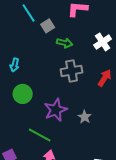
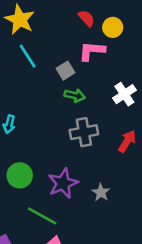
gray square: (48, 26) -> (66, 71), moved
green circle: (23, 94) -> (20, 175), moved

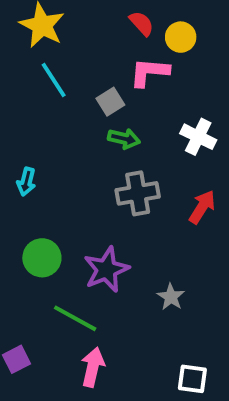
white cross: (124, 94) -> (198, 137), turned -30
gray star: (101, 192) -> (171, 297), moved

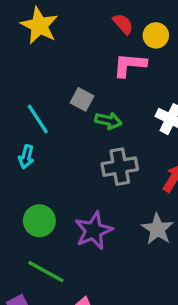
cyan line: (54, 80) -> (38, 119), moved
gray square: (110, 102) -> (82, 99), moved, turned -30
gray star: (171, 297) -> (157, 229), moved, size x1.4
green line: (75, 318) -> (46, 272), moved

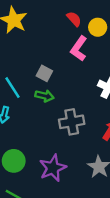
pink L-shape: (130, 65) -> (79, 49), turned -60
green arrow: (108, 121) -> (44, 96), moved

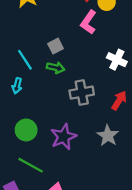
gray square: (44, 73) -> (56, 46), turned 35

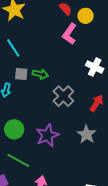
gray square: (56, 46) -> (21, 74), moved, turned 32
cyan line: (25, 60) -> (13, 48), moved
gray cross: (82, 93) -> (63, 96), turned -35

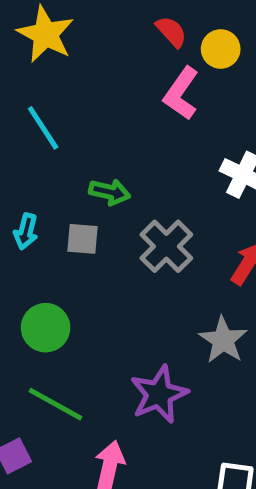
gray square: (21, 74) -> (83, 239), moved
purple star: (47, 135) -> (159, 394), moved

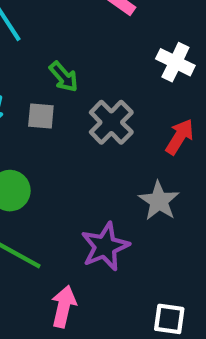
green arrow: (110, 192) -> (64, 77), turned 36

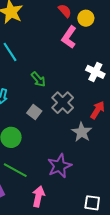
gray square: (41, 116) -> (34, 112), moved, turned 32
gray star: (159, 201) -> (82, 132), moved

